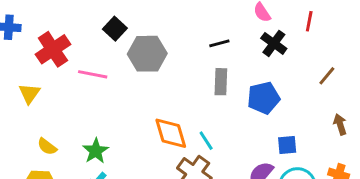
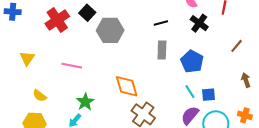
red cross: (53, 49) -> (57, 20), moved
pink line: (93, 74) -> (72, 66), moved
blue pentagon: (264, 98) -> (192, 61), turned -30
cyan line: (206, 141) -> (190, 92), moved
green star: (96, 151) -> (85, 102), moved

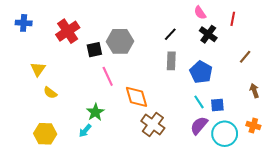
black square: (87, 13) -> (94, 50), moved, turned 35
black line: (161, 23) -> (170, 34), turned -32
pink line: (72, 66) -> (108, 76), moved, turned 54
yellow semicircle: (40, 96) -> (50, 93), moved

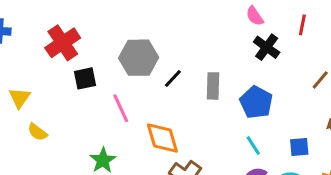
black line: (170, 34) -> (173, 78), moved
black square: (94, 50) -> (85, 78), moved
blue square: (217, 105) -> (299, 147), moved

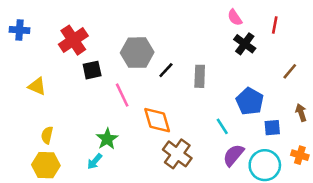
yellow triangle: (20, 98) -> (37, 86), turned -42
blue pentagon: (256, 102) -> (250, 101), moved
yellow semicircle: (37, 132) -> (47, 135), moved, turned 66
cyan line: (253, 145) -> (222, 126), moved

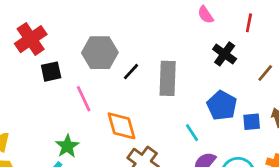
black cross: (245, 44) -> (225, 54), moved
gray rectangle: (200, 76) -> (168, 78), size x1.4
blue square: (272, 128) -> (252, 122), moved

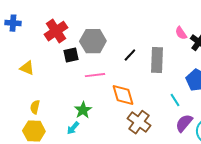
pink semicircle: (206, 15) -> (181, 33), moved
gray hexagon: (100, 53) -> (93, 41), moved
pink line: (84, 99) -> (95, 75), turned -72

